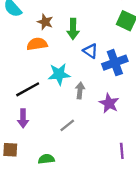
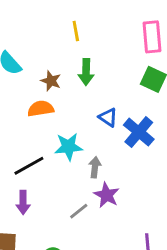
green arrow: (73, 29) -> (86, 72), moved
blue cross: (115, 63) -> (139, 132), turned -30
purple star: (109, 103) -> (107, 195), moved

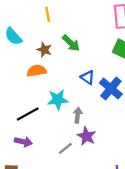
yellow line: (76, 31) -> (48, 14), moved
green arrow: (86, 72) -> (71, 43), turned -48
purple arrow: (23, 202) -> (23, 142), turned -77

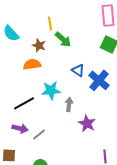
yellow line: (48, 14) -> (50, 23), moved
purple star: (86, 136) -> (87, 123), moved
gray line: (65, 148) -> (39, 134), moved

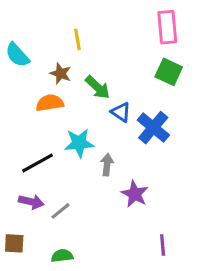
green arrow: (63, 39) -> (98, 87), moved

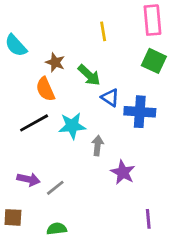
yellow line: (78, 39) -> (103, 31), moved
orange semicircle: (50, 103) -> (45, 89), turned -105
blue cross: (153, 128) -> (140, 112), turned -36
black line: (37, 163) -> (34, 123), moved

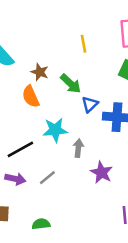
blue triangle: (110, 98) -> (90, 104), turned 42
black line: (34, 123) -> (20, 149), moved
gray line: (55, 188) -> (47, 178), moved

